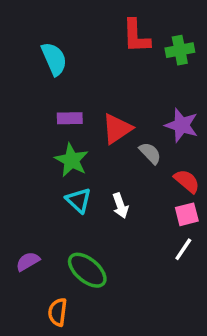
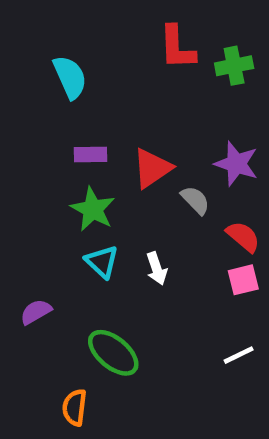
white line: (183, 249) -> (239, 355), moved, turned 30
purple semicircle: (28, 261) -> (36, 312), moved

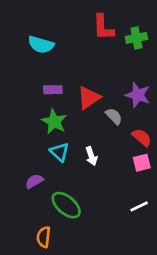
cyan semicircle: (70, 77) -> (41, 45), turned 130
purple semicircle: (36, 312) -> (34, 181), moved

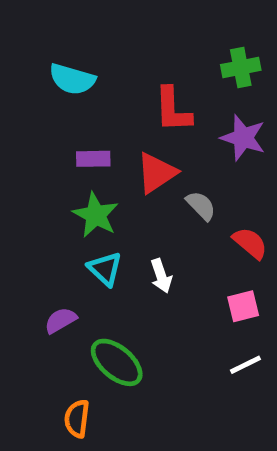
red L-shape: (103, 27) -> (173, 110), moved
purple star: (138, 95) -> (243, 138), moved
pink square: (142, 163) -> (243, 306), moved

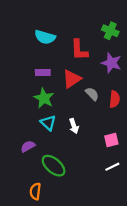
green cross: (241, 67) -> (110, 31), turned 35
cyan semicircle: (72, 79) -> (45, 37), moved
red semicircle: (250, 243) -> (115, 99), moved, turned 56

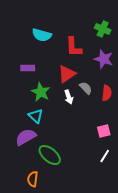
purple rectangle: (43, 72) -> (28, 68), moved
cyan triangle: (48, 123) -> (36, 116), moved
white arrow: (74, 126) -> (69, 97), moved
purple semicircle: (28, 146) -> (26, 137), size x1.5
white line: (112, 167) -> (105, 156), turned -32

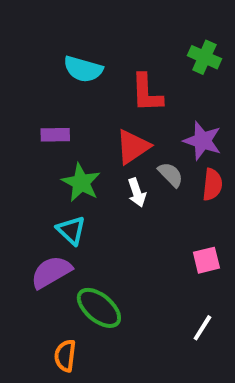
purple star: (104, 59) -> (202, 141), moved
white line: (105, 156) -> (202, 328), moved

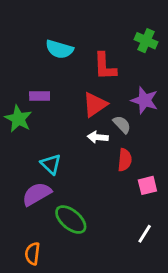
green star: (81, 183) -> (18, 119), moved
red semicircle: (212, 185) -> (125, 160), moved
white arrow: (137, 192) -> (98, 137), turned 114
orange semicircle: (65, 356) -> (32, 254), moved

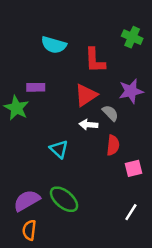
purple star: (145, 100) -> (131, 91), turned -30
cyan triangle: (51, 164) -> (59, 149), moved
purple semicircle: (37, 194) -> (27, 201), moved

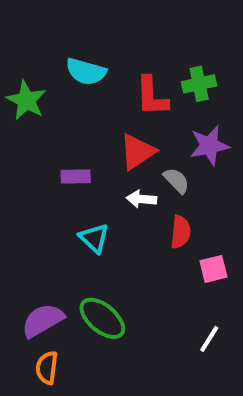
green cross: (132, 37) -> (199, 84), moved, turned -36
purple rectangle: (36, 87) -> (76, 176), moved
green star: (16, 108) -> (26, 100), moved

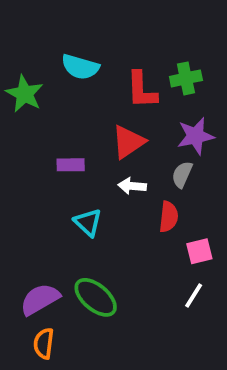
gray semicircle: (176, 181) -> (182, 174), moved, turned -112
white line: (209, 339) -> (194, 295), moved

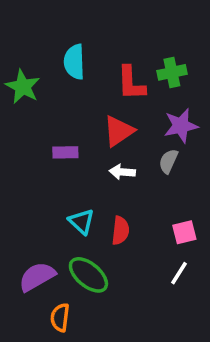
cyan semicircle: (80, 67) -> (74, 62), turned 72
red semicircle: (169, 217) -> (120, 230), moved
cyan triangle: (88, 222) -> (81, 222), moved
orange semicircle: (44, 343) -> (60, 318), moved

